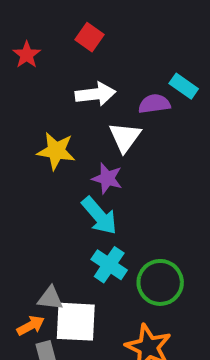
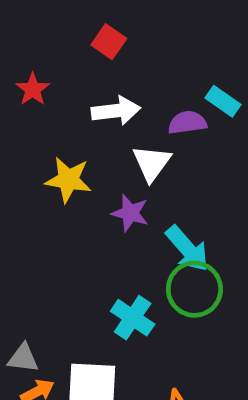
red star: (27, 55) -> (33, 89), moved
cyan arrow: (99, 216) -> (187, 249), moved
green circle: (160, 282) -> (194, 289), moved
gray triangle: (50, 298) -> (23, 358), moved

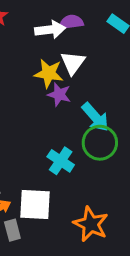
purple semicircle: (187, 123) -> (71, 22), moved
yellow star: (68, 180) -> (49, 73), moved

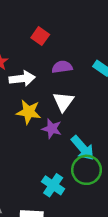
white arrow: (50, 30) -> (22, 79), moved
yellow star: (49, 73) -> (29, 112), moved

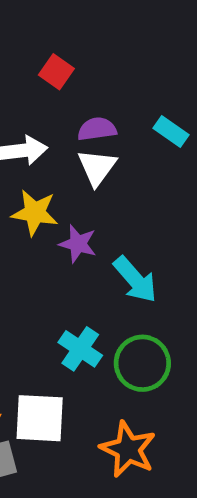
white triangle: (63, 102) -> (97, 167), moved
green circle: (87, 170) -> (142, 363), moved

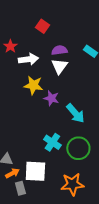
orange star: (128, 449) -> (72, 184), turned -30

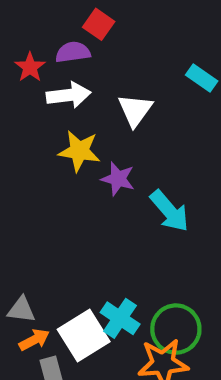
purple semicircle: (59, 50) -> (73, 52), moved
cyan cross: (52, 142) -> (120, 318), moved
green circle: (78, 148) -> (176, 329), moved
white square: (35, 171) -> (84, 335), turned -35

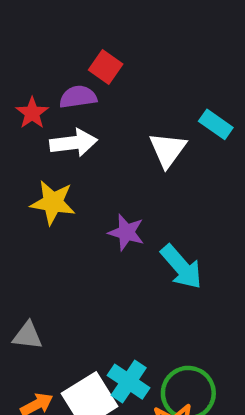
white triangle: (135, 110) -> (168, 150), moved
yellow star: (79, 151) -> (53, 202), moved
gray triangle: (21, 310) -> (28, 336), moved

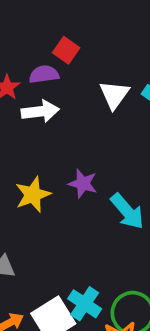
white triangle: (168, 150) -> (114, 95), moved
yellow star: (53, 202) -> (33, 195), moved, turned -30

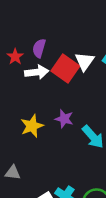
red square: (66, 50) -> (65, 69), moved, size x1.6
purple semicircle: (44, 74) -> (39, 48), turned -66

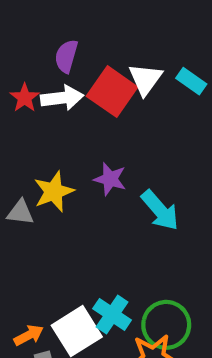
red star: (15, 57) -> (25, 98), moved
gray triangle: (13, 173) -> (20, 212), moved

